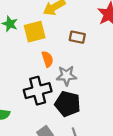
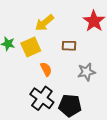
gray star: (66, 76) -> (86, 72), moved
black cross: (38, 91) -> (42, 98), turned -30

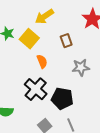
brown rectangle: (69, 46) -> (66, 41), turned 64
yellow square: (31, 47) -> (29, 39), turned -30

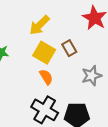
yellow square: (29, 39) -> (44, 53), moved

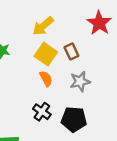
gray star: (92, 76) -> (80, 81), moved
black cross: (45, 110) -> (42, 112), size x0.7

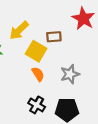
yellow arrow: (43, 26) -> (19, 30), moved
brown rectangle: (71, 51) -> (54, 37), moved, turned -64

